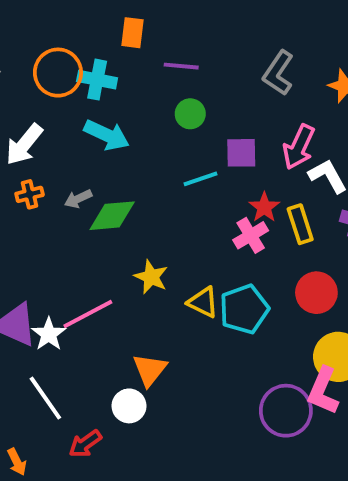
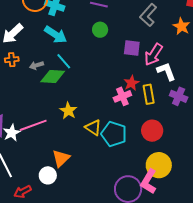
purple square: (241, 153) -> (132, 48), moved
cyan line: (200, 179) -> (64, 61), moved, turned 60
cyan pentagon: (244, 309) -> (114, 134), turned 30

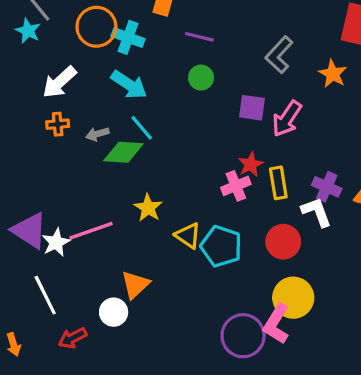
white L-shape: (166, 71) -> (316, 212), moved

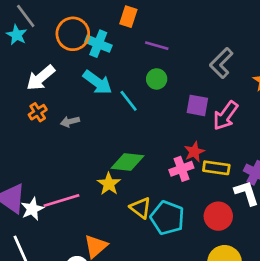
orange cross: (58, 124) -> (38, 112), turned -30
cyan line: (142, 128) -> (129, 101), moved
green diamond: (123, 152) -> (128, 162), moved
yellow rectangle: (278, 183) -> (216, 168), turned -75

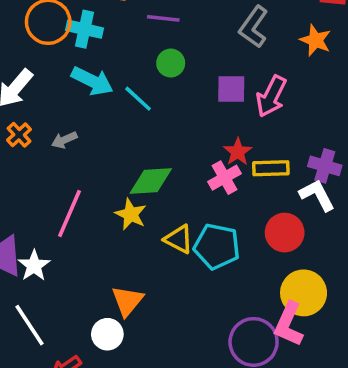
pink line: (61, 201) -> (69, 213), moved, turned -40

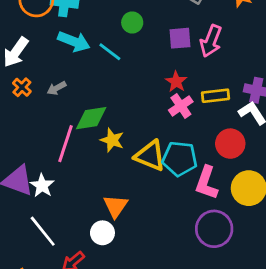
red star: (238, 152) -> (176, 82), moved
green diamond: (151, 181) -> (91, 118), moved
yellow triangle: (179, 239) -> (150, 156), size x1.4
pink L-shape: (289, 324) -> (206, 183), moved

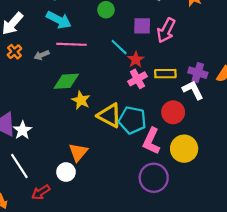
cyan line: (110, 52) -> (119, 47), moved
pink line: (66, 144) -> (71, 44), moved, turned 68

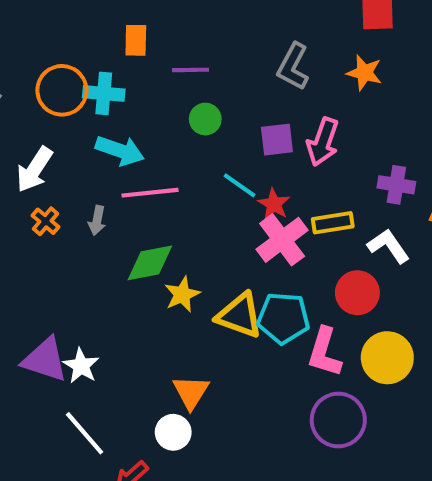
gray arrow: (42, 55) -> (97, 221), turned -48
purple cross: (198, 73) -> (396, 185), moved
pink cross: (137, 79) -> (282, 240), size x1.4
yellow star: (81, 100) -> (182, 294), turned 30

